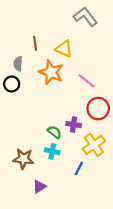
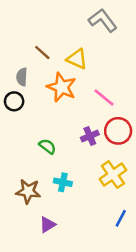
brown line: (35, 43) -> (42, 53), turned -40
purple cross: (74, 125) -> (90, 136), moved, turned -32
green semicircle: (54, 132) -> (47, 146), moved
blue line: (79, 168) -> (121, 218), moved

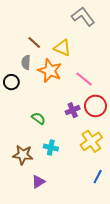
gray semicircle: (22, 77) -> (26, 62), moved

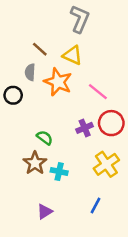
gray L-shape: (83, 17) -> (80, 19), moved, turned 60
brown star: (23, 155) -> (35, 163), moved, turned 30
blue line: (98, 177) -> (95, 205), moved

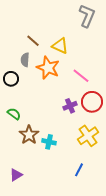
gray L-shape: (80, 19) -> (87, 16), moved
green semicircle: (45, 138) -> (14, 114), moved
purple triangle: (45, 212) -> (16, 175), moved

